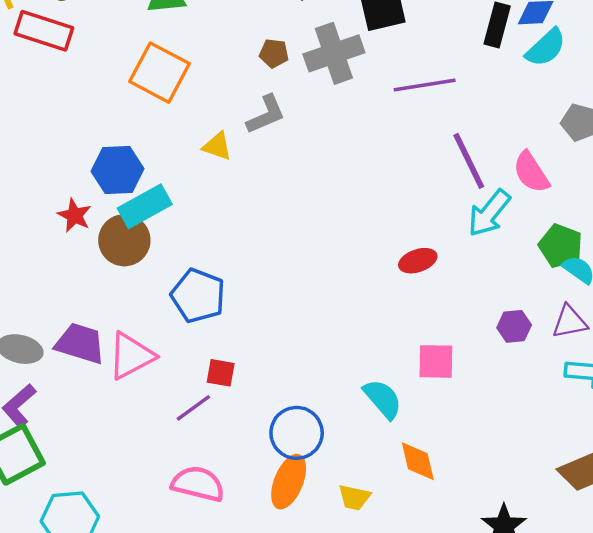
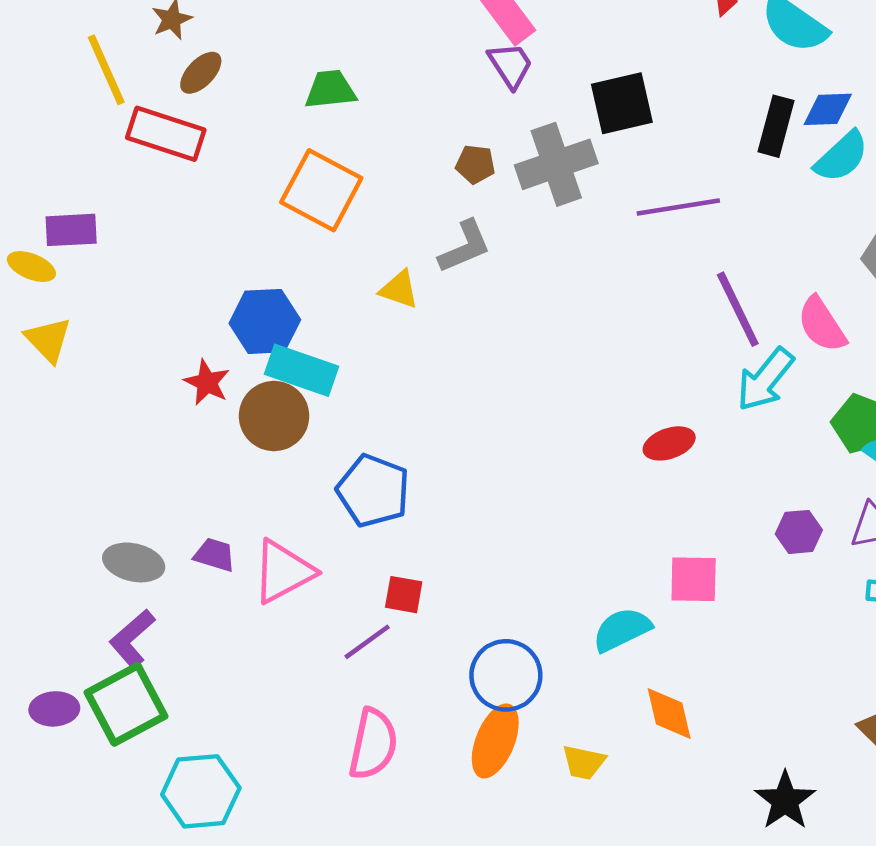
cyan rectangle: (145, 206) -> (301, 370), turned 48
purple trapezoid: (80, 343) -> (215, 555), size x0.6
cyan semicircle: (383, 399) -> (622, 630), turned -75
pink semicircle: (198, 484) -> (373, 744), turned 88

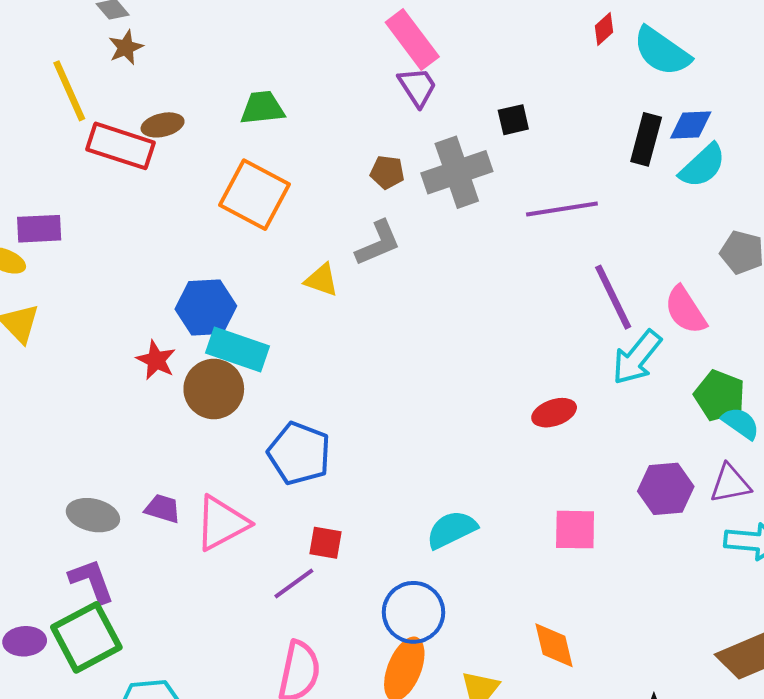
brown ellipse: (201, 73) -> (163, 125), moved, turned 33
black square: (622, 103) -> (513, 120), size x0.6
purple hexagon: (799, 532) -> (666, 489), size x1.4
cyan semicircle: (622, 630) -> (452, 530), moved
purple L-shape: (132, 639) -> (92, 581), turned 111

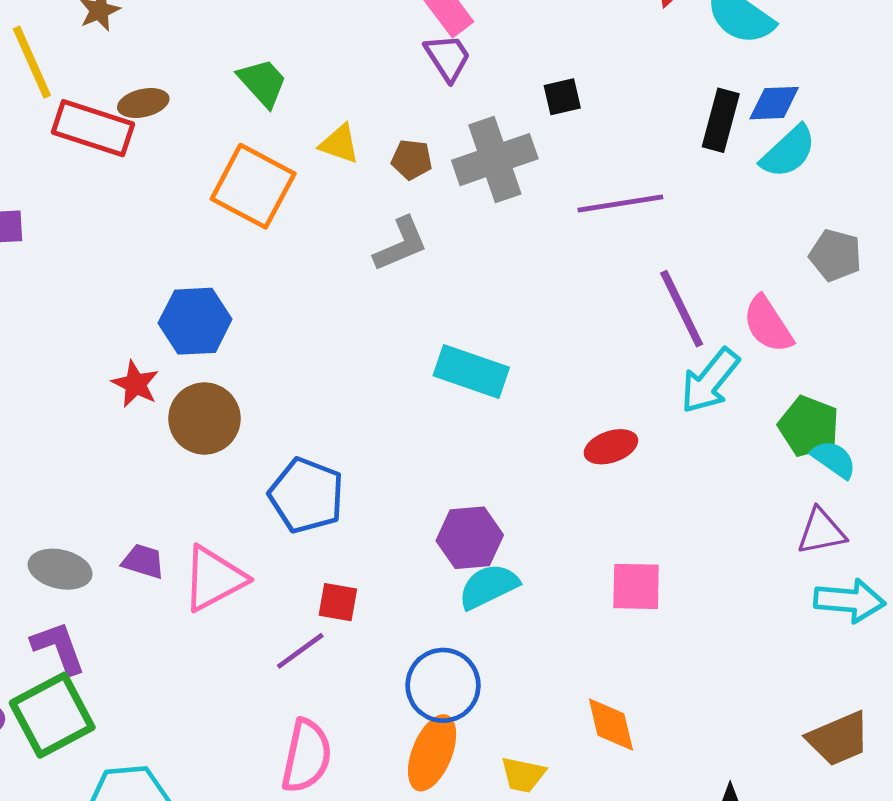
green trapezoid: (262, 108) -> (263, 83), turned 54
yellow triangle: (322, 280) -> (339, 144), moved
cyan rectangle: (237, 350) -> (471, 371), moved
purple hexagon: (666, 489) -> (470, 538), moved

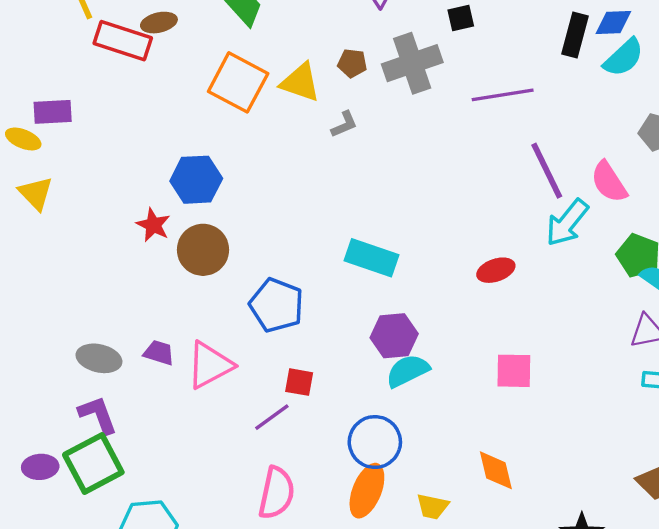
yellow triangle: (339, 144) -> (300, 82), moved, size x1.4
gray L-shape: (401, 244) -> (344, 124), size x0.7
cyan rectangle: (471, 371) -> (371, 258), moved

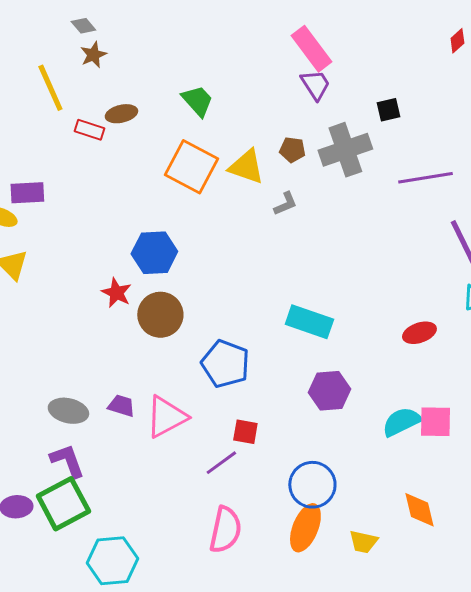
red rectangle: (123, 41) -> (89, 130), size x0.6
cyan semicircle: (408, 371) -> (401, 422), moved

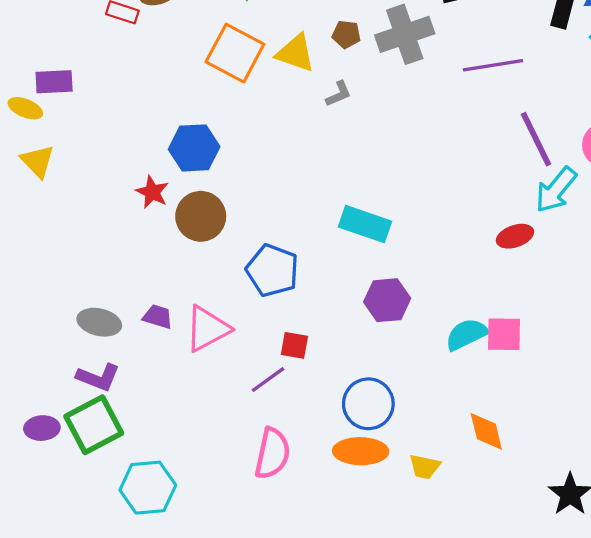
red ellipse: (419, 333) -> (515, 236), moved
purple L-shape: (67, 461) -> (98, 377), turned 132
orange ellipse: (305, 528) -> (361, 451), turned 69

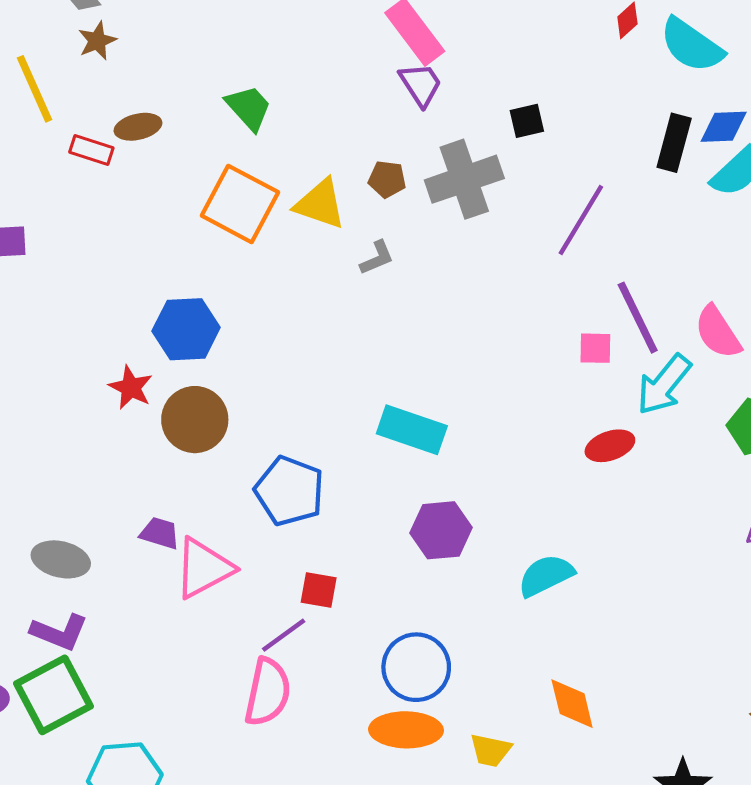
purple line: (493, 65) -> (581, 220), turned -50
purple trapezoid: (158, 317) -> (160, 533), moved
pink square: (504, 334) -> (595, 348), moved, size x0.7
pink semicircle: (272, 453) -> (268, 692), moved

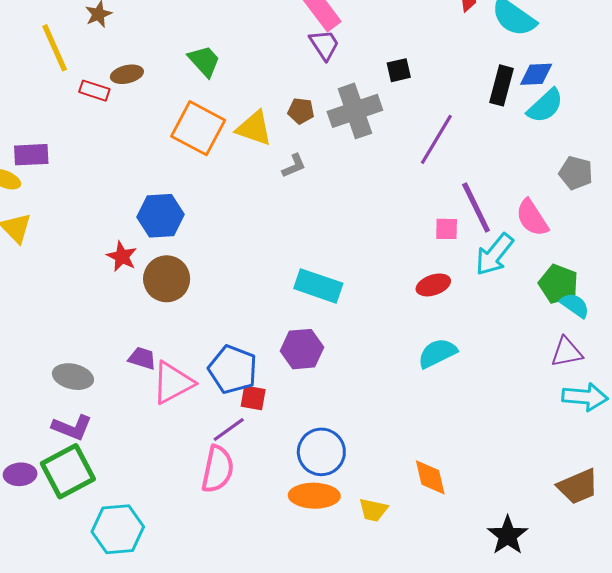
red ellipse: (610, 446) -> (433, 285), moved
blue pentagon: (289, 491) -> (233, 369), moved
purple hexagon: (441, 530) -> (302, 349), moved
cyan semicircle: (546, 575) -> (437, 353), moved

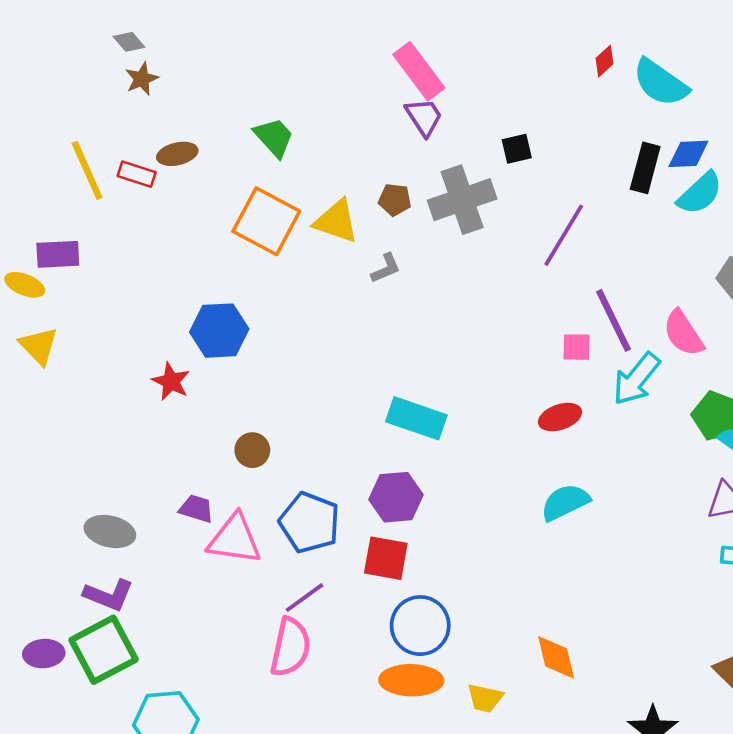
yellow line: (55, 48) -> (87, 170), moved
brown circle: (167, 279) -> (252, 450), moved, size x0.6
pink triangle: (173, 383) -> (235, 539), turned 36
red square: (253, 398) -> (386, 558), moved, size x1.4

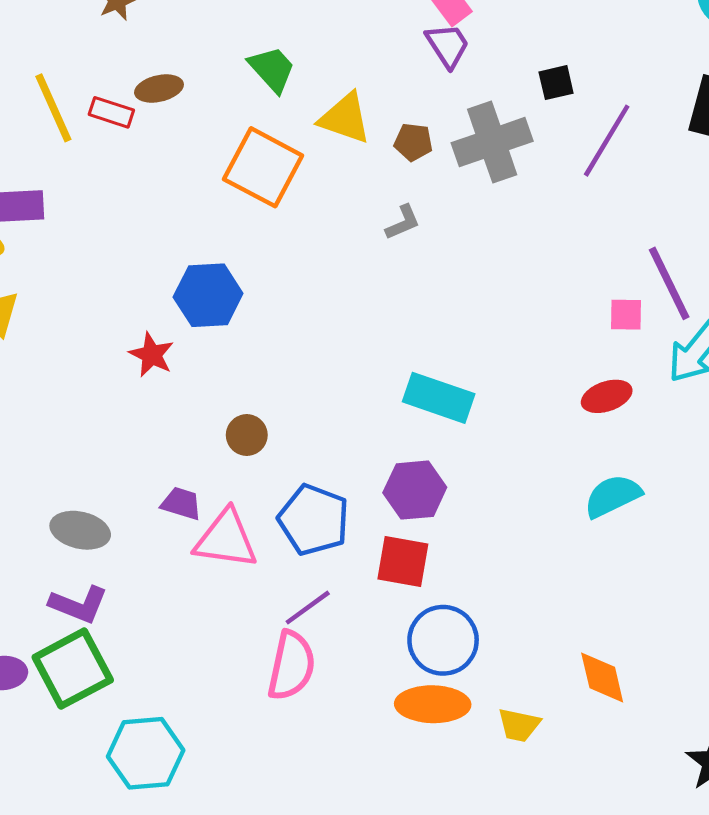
yellow triangle: (336, 221) -> (345, 118), moved
purple line: (564, 235) -> (607, 141), moved

